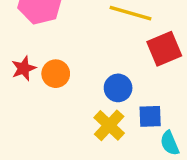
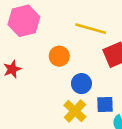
orange circle: (56, 74) -> (59, 56), moved

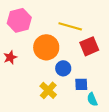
orange circle: (59, 56) -> (46, 47), size x1.6
yellow cross: (75, 111) -> (48, 90), moved

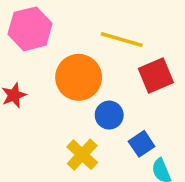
blue square: (81, 84) -> (142, 144), turned -32

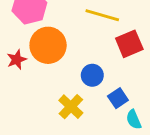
orange circle: (79, 77) -> (48, 45), moved

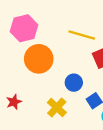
red star: (17, 60) -> (14, 102), moved

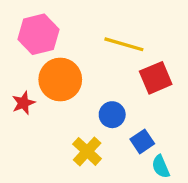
red star: (14, 102) -> (23, 103), moved

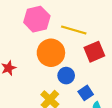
pink hexagon: (38, 34) -> (37, 19), moved
orange circle: (60, 79) -> (51, 53), moved

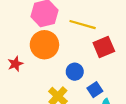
orange circle: (51, 53) -> (44, 45), moved

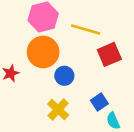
blue circle: (75, 72) -> (64, 76), moved

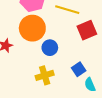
yellow cross: (58, 110) -> (45, 75), turned 30

